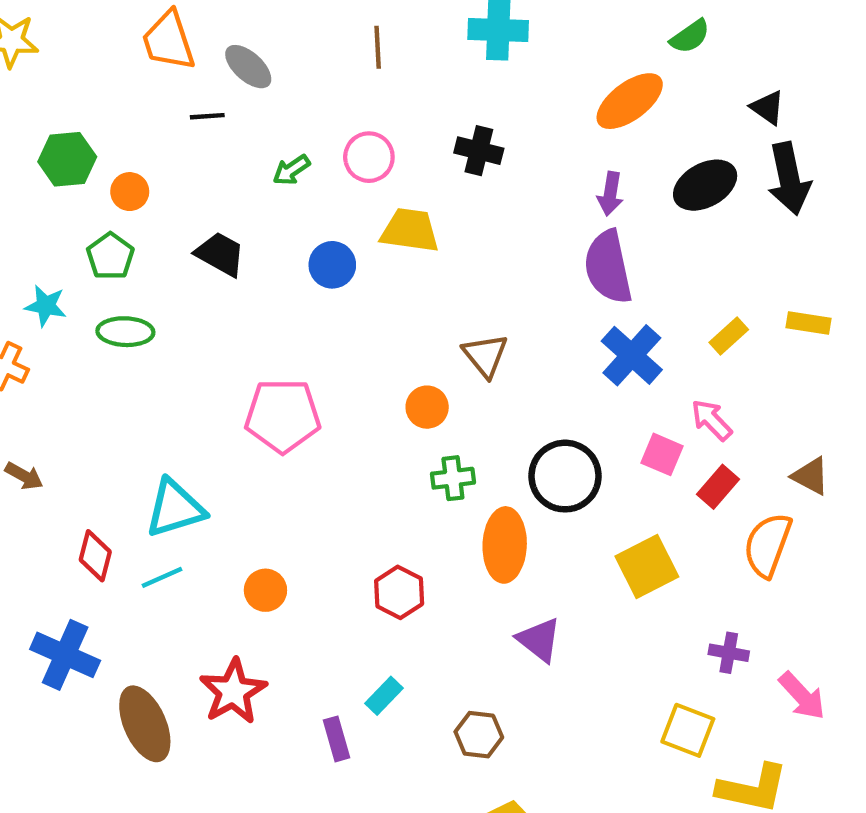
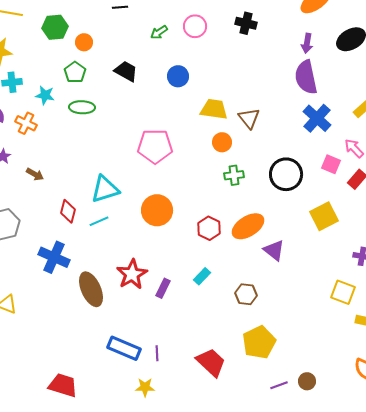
yellow trapezoid: (410, 230) -> (214, 109), moved
orange ellipse: (505, 545) -> (248, 226), moved, turned 56
orange circle: (265, 590) -> (157, 210), moved, size x1.6
purple rectangle: (337, 739) -> (163, 288), moved, turned 42

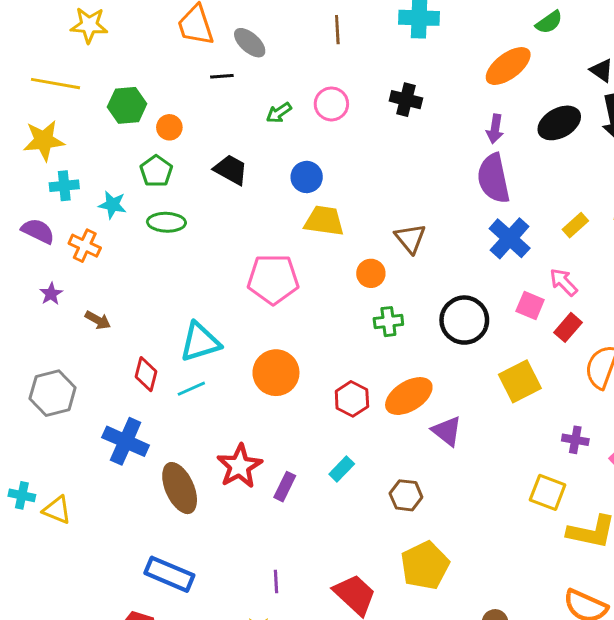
yellow trapezoid: (214, 109) -> (324, 221), moved
blue rectangle: (124, 348) -> (169, 574), moved

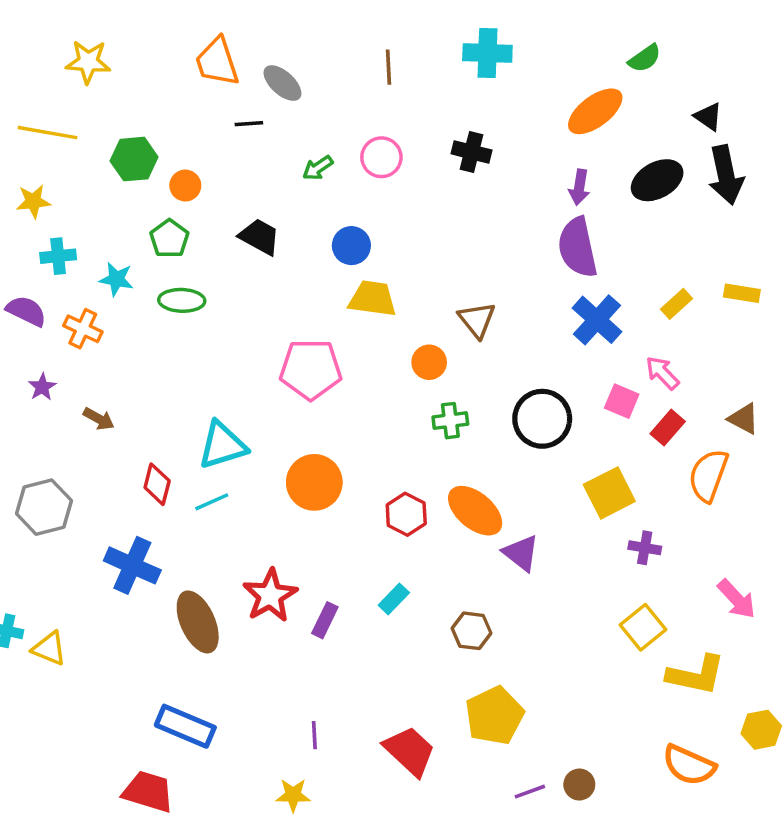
yellow star: (44, 140) -> (33, 201), size x0.7
orange ellipse: (409, 396) -> (475, 511), turned 72
purple cross: (575, 440) -> (645, 548), moved
yellow square: (548, 492) -> (643, 627), turned 30

